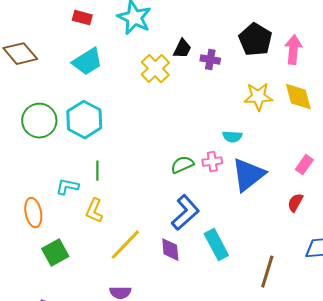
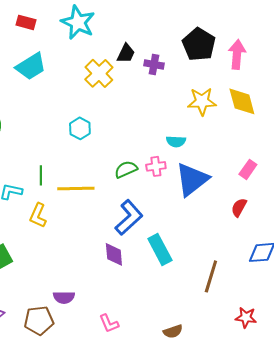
cyan hexagon: (84, 120) -> (80, 128), moved, size x0.6
yellow line: (125, 245) -> (76, 188), moved, turned 45

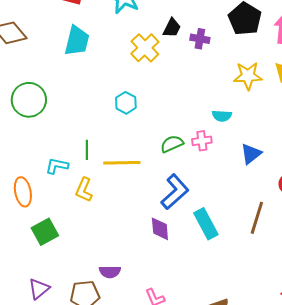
cyan trapezoid: (31, 66) -> (77, 41), turned -44
blue triangle: (192, 179) -> (251, 154), moved, size x0.6
brown line: (211, 276) -> (257, 218), moved

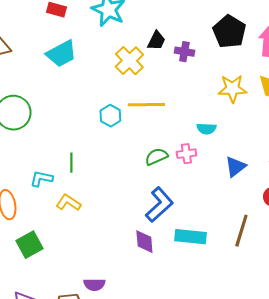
cyan trapezoid: (77, 41) -> (61, 54), turned 48
yellow line: (122, 163) -> (146, 105), moved
yellow L-shape: (84, 190) -> (68, 203), turned 100
cyan rectangle: (206, 224) -> (190, 237), turned -56

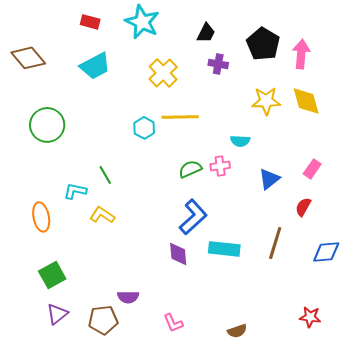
black trapezoid: (156, 41) -> (206, 33), moved
green line: (71, 163) -> (105, 175), turned -30
green square: (29, 245) -> (52, 275), moved

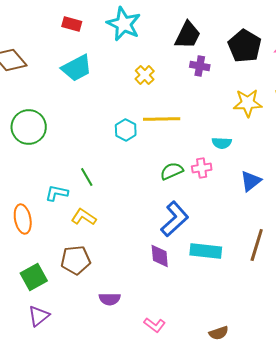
black trapezoid: (206, 33) -> (188, 35), size x1.4
yellow cross: (163, 73) -> (145, 75), size x0.7
brown pentagon: (103, 320) -> (76, 260), moved
pink L-shape: (173, 323) -> (155, 325), turned -30

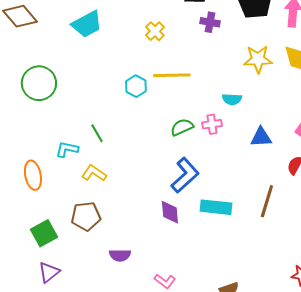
blue triangle: (251, 181) -> (261, 137), turned 35

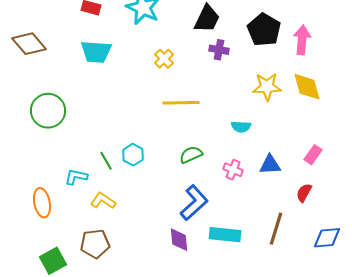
cyan trapezoid: (87, 24) -> (96, 52), turned 32
cyan hexagon: (136, 86) -> (133, 155), moved
pink cross: (212, 124) -> (233, 170), moved, turned 30

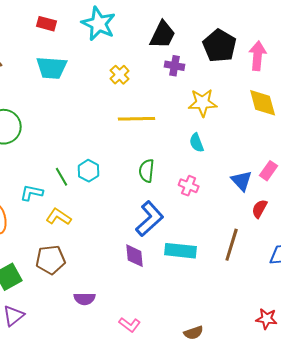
yellow star: (267, 87) -> (203, 103), moved
cyan semicircle: (241, 127) -> (197, 143), turned 66
green semicircle: (191, 155) -> (147, 171), turned -60
blue triangle: (270, 165) -> (242, 181), moved, turned 50

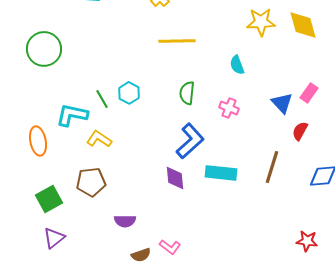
yellow star: (203, 103) -> (261, 22), moved
cyan L-shape: (32, 193) -> (72, 115), size x1.4
brown semicircle: (194, 333) -> (141, 255), moved

